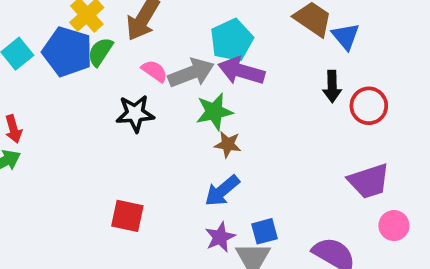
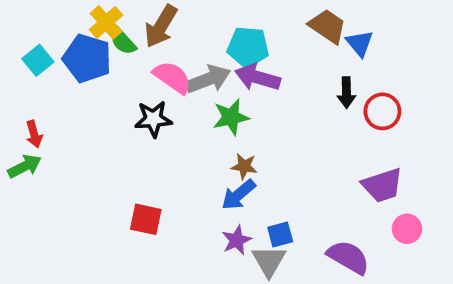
cyan pentagon: (232, 40) -> (248, 47), turned 30
green semicircle: (100, 52) -> (123, 41), moved, turned -76
pink semicircle: (154, 71) -> (172, 77), size x1.5
brown star: (228, 144) -> (244, 166), moved

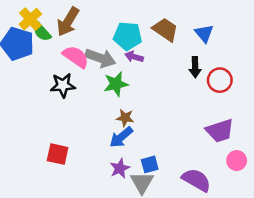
brown trapezoid: (327, 26) -> (165, 30), moved
purple arrow: (257, 77) -> (134, 57), size x0.6
gray arrow: (208, 79) -> (100, 58), turned 40

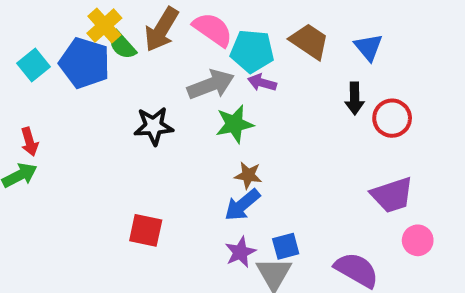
pink semicircle: (76, 57) -> (213, 29), moved
gray arrow: (100, 58) -> (211, 85), turned -40

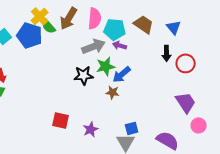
pink semicircle: (213, 29) -> (95, 18), turned 60
black star: (154, 126) -> (84, 75), moved
purple trapezoid: (392, 195) -> (186, 102), turned -105
blue arrow: (242, 205) -> (122, 74), moved
purple star: (240, 252) -> (91, 129), moved

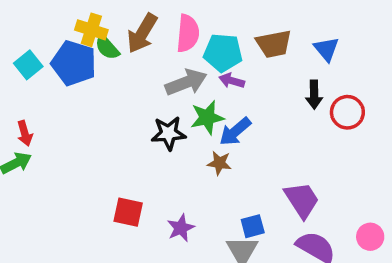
yellow cross: (40, 16) -> (91, 30), turned -30
brown trapezoid: (144, 24) -> (274, 44), turned 135
purple trapezoid: (186, 102) -> (302, 200), moved
pink circle: (199, 125) -> (370, 237), moved

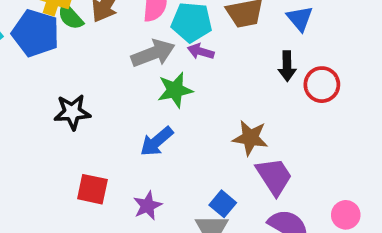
blue arrow: (235, 132) -> (157, 141), moved
black star: (169, 133) -> (72, 112), moved
brown star: (219, 163) -> (250, 138), moved, size x1.4
blue square: (253, 226) -> (223, 204), turned -35

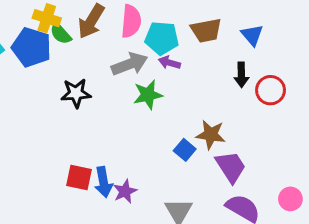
black star: (72, 112) -> (76, 93), moved
blue arrow: (157, 141) -> (103, 182), moved, turned -60
blue square: (223, 204) -> (185, 150), moved

